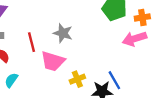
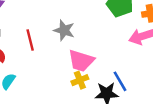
pink trapezoid: (53, 61) -> (81, 61), moved

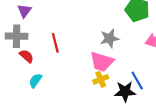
gray star: (64, 30) -> (110, 38), moved, turned -30

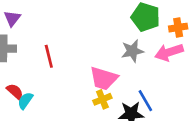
gray star: (110, 38) -> (132, 51), moved
red semicircle: (27, 56) -> (15, 92), moved

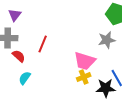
red line: (49, 56) -> (43, 44), turned 36
red semicircle: (15, 92) -> (19, 56), moved

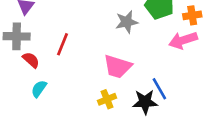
gray star: (107, 40) -> (127, 22), moved
yellow cross: (84, 77) -> (107, 99), moved

